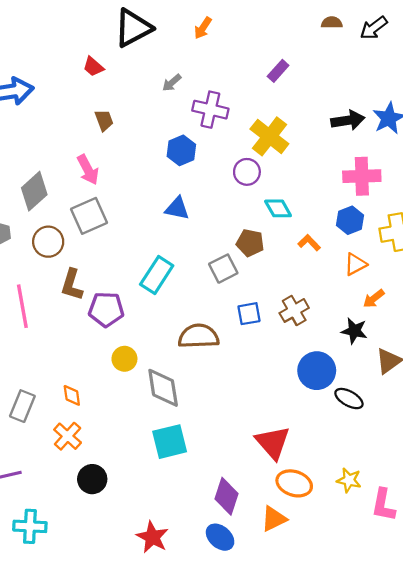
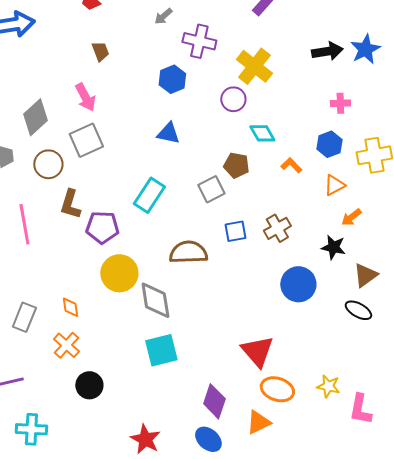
pink cross: (362, 176) -> (340, 103), size x0.6
yellow circle: (124, 359) -> (119, 273), size x1.6
black ellipse: (349, 399) -> (358, 310), moved

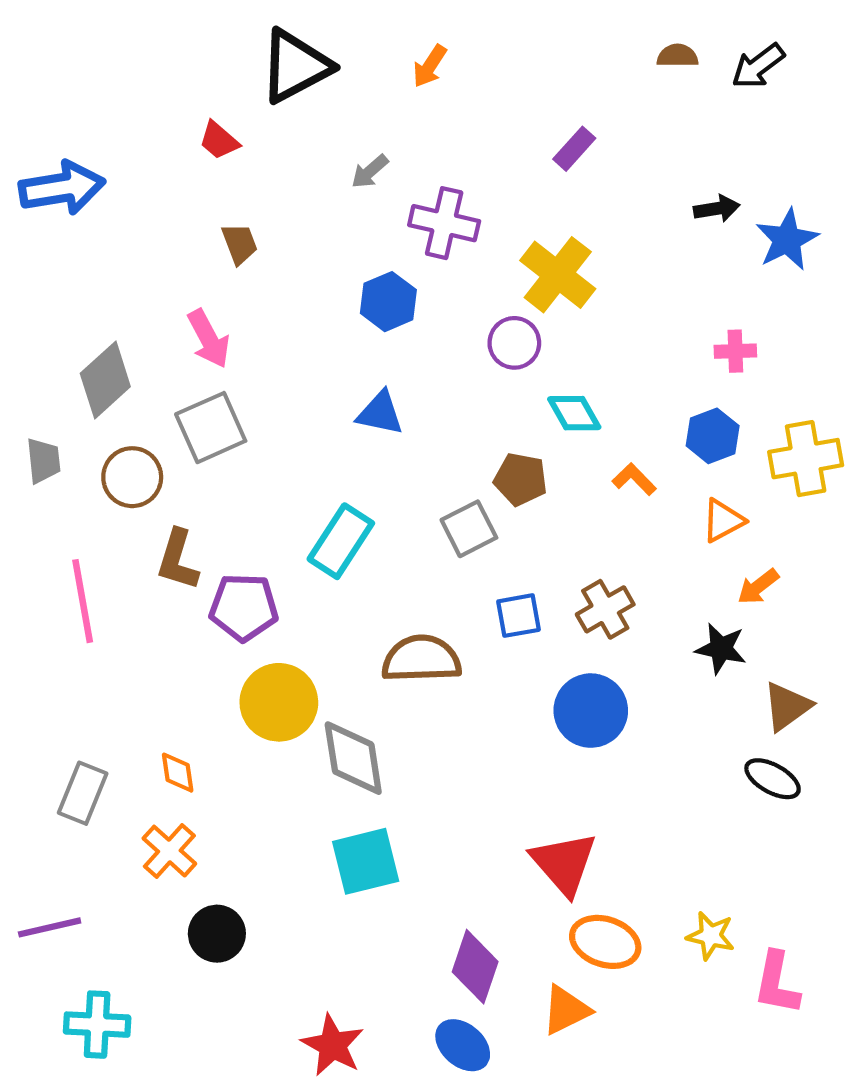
black arrow: (327, 51) -> (717, 209), moved, size x0.7
blue circle: (298, 284) -> (591, 711), moved

